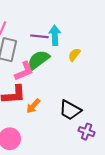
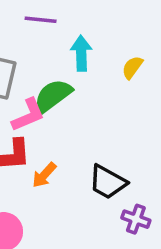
purple line: (39, 36) -> (41, 20), moved
yellow semicircle: (74, 55) -> (132, 67), moved

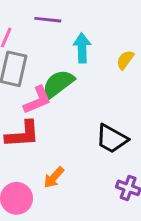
orange arrow: (44, 175) -> (54, 177), moved
black trapezoid: (108, 182) -> (112, 139), moved

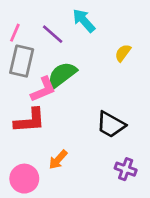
purple line: (48, 20) -> (53, 34), moved, turned 35
cyan arrow: (82, 48) -> (84, 21), moved, turned -40

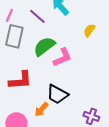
pink L-shape: (43, 89) -> (62, 57), moved
black trapezoid: (111, 125) -> (57, 94), moved

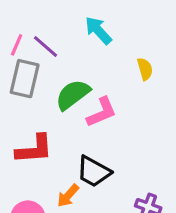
purple line: (37, 16) -> (45, 47), moved
yellow semicircle: (89, 30) -> (145, 69), turned 128

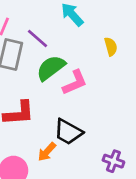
purple line: (45, 47) -> (37, 39), moved

